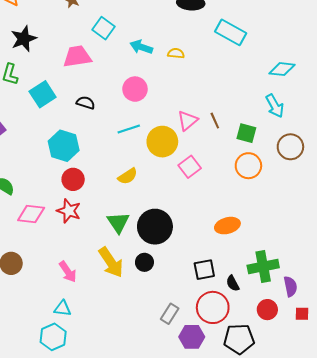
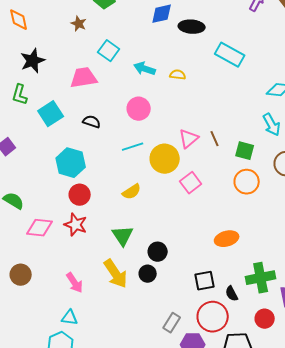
black circle: (155, 227) -> (158, 252), moved, size x0.6

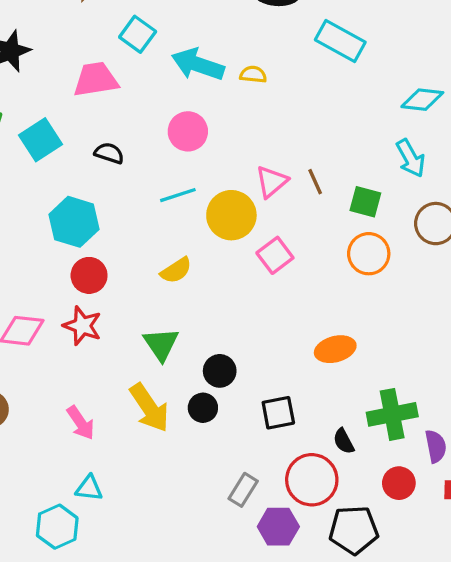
cyan arrow: (145, 69) -> (198, 64), size x1.4
black square: (205, 281) -> (278, 413), moved
cyan triangle: (70, 318) -> (89, 488), moved

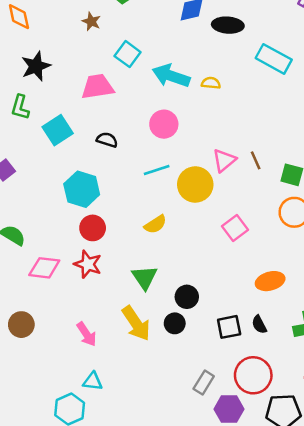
pink square: (275, 255) -> (235, 228), moved
black semicircle: (344, 441) -> (259, 325), moved

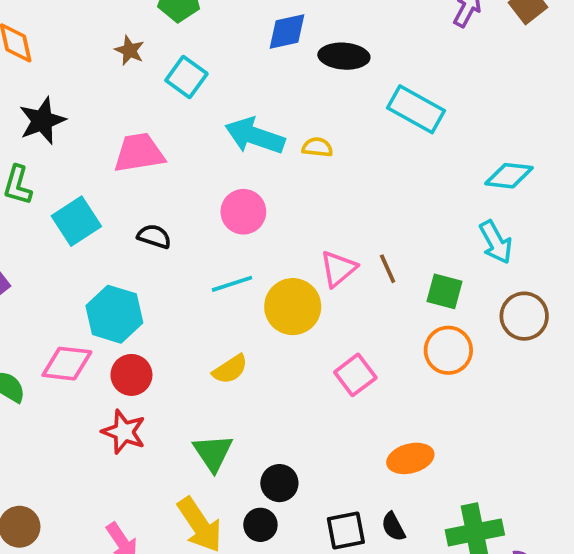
cyan square: (128, 54) -> (186, 77), moved
pink diamond: (44, 268) -> (67, 364), moved

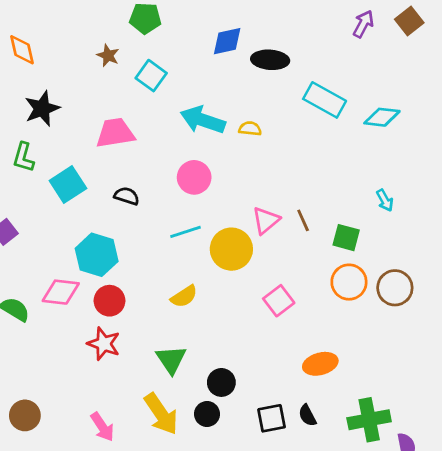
cyan diamond: (509, 176) -> (382, 117), moved
cyan arrow: (496, 242) -> (385, 200), size x0.7
brown circle: (524, 316) -> (395, 288), moved

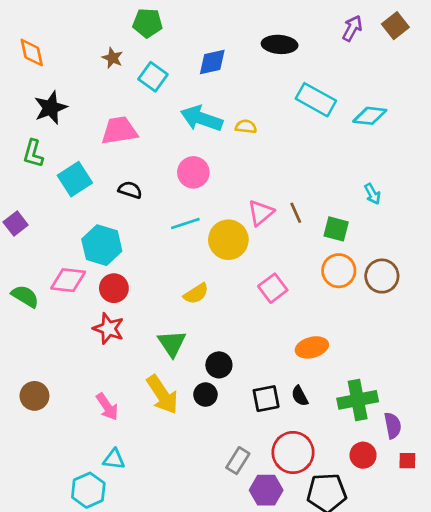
blue diamond: (227, 41) -> (212, 62), moved
black ellipse: (270, 60) -> (280, 44), moved
yellow semicircle: (184, 296) -> (196, 294), moved

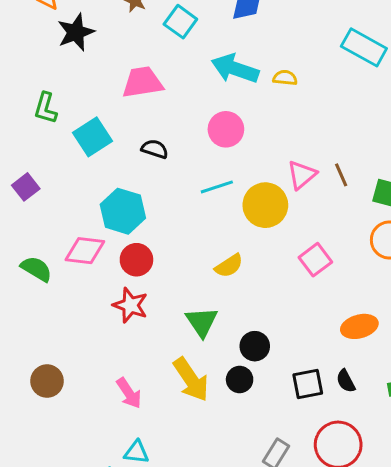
black star: (51, 108) -> (76, 32), moved

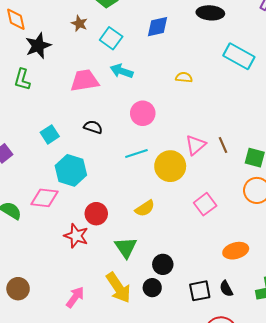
cyan arrow: (235, 69) -> (122, 71), moved, size x0.7
green L-shape: (45, 108) -> (22, 79), moved
cyan square: (92, 137) -> (50, 134), moved, size x0.7
red circle: (136, 260) -> (96, 214), moved
pink arrow: (129, 393) -> (75, 297), turned -110

